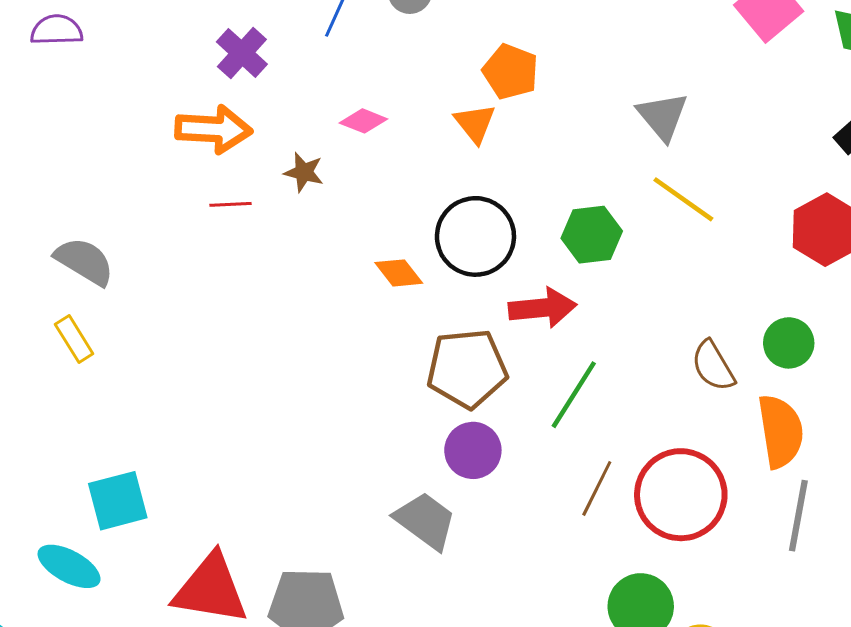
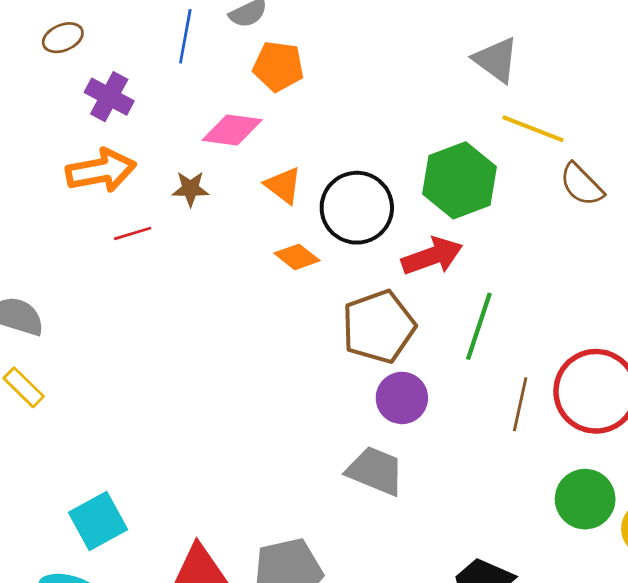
orange pentagon: (510, 72) -> (278, 66), moved
pink diamond: (363, 121) -> (232, 130), size x1.4
orange triangle: (475, 123) -> (283, 185), moved
green hexagon: (592, 235) -> (460, 180), size x1.4
brown semicircle: (713, 366) -> (582, 185), moved

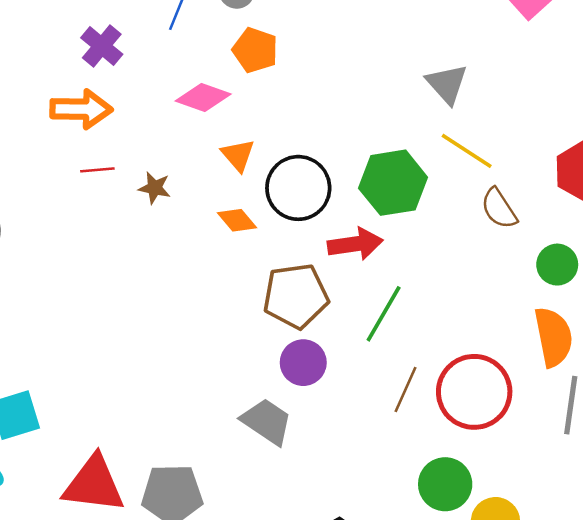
brown star: (190, 189) -> (155, 188), moved

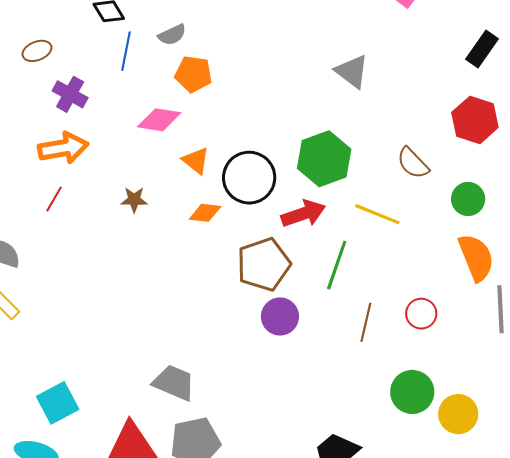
yellow line: (467, 151) -> (377, 214), moved
red line: (97, 170) -> (54, 199), moved, turned -44
orange diamond: (237, 220) -> (205, 213), turned -32
red circle: (474, 392) -> (421, 314), size x0.5
gray trapezoid: (267, 421) -> (174, 383), moved

